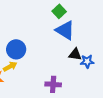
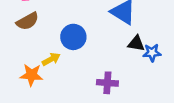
blue circle: (16, 49) -> (73, 37), moved

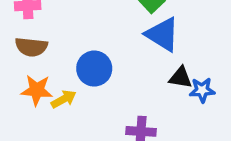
brown semicircle: (28, 21) -> (31, 47), turned 35
orange star: (31, 75) -> (37, 90), moved

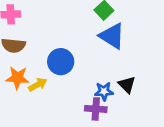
black triangle: (181, 78) -> (127, 85), moved, turned 36
blue star: (202, 90) -> (104, 91), moved

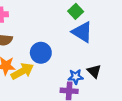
yellow arrow: (38, 85) -> (22, 71), size x1.5

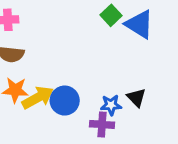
blue triangle: (82, 32) -> (139, 24), moved
blue circle: (41, 53) -> (65, 101), moved

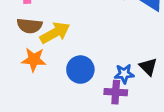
yellow arrow: (38, 98) -> (55, 33), moved

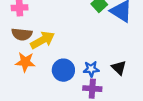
blue star: (124, 74) -> (91, 69), moved

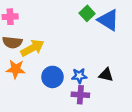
black triangle: (119, 68) -> (106, 75), turned -32

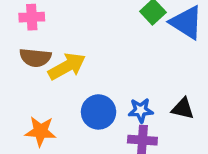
orange star: (16, 69) -> (41, 131), moved

